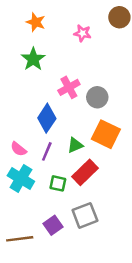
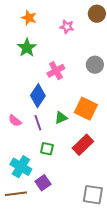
gray circle: (97, 97) -> (95, 65), moved
purple line: (47, 151) -> (38, 123), turned -42
red rectangle: (85, 172) -> (83, 145), moved
cyan cross: (21, 179) -> (21, 167), moved
gray square: (85, 215) -> (93, 195), moved, turned 30

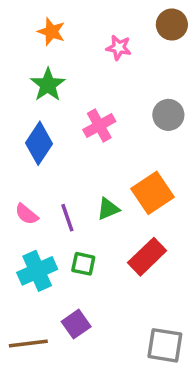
blue diamond: (38, 96) -> (39, 143), moved
orange square: (86, 109) -> (152, 193), turned 30
cyan cross: (21, 167) -> (37, 271), moved, turned 35

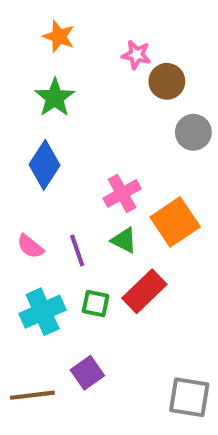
brown circle: (172, 25) -> (167, 81), moved
pink cross: (99, 126) -> (122, 193), moved
green triangle: (108, 209) -> (124, 240), turned 50
red rectangle: (147, 257) -> (144, 291), moved

